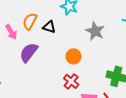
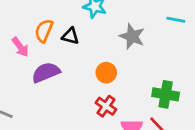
purple semicircle: (29, 52) -> (46, 72), turned 35

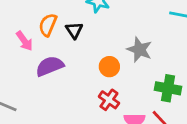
black triangle: (70, 36) -> (74, 30), turned 42
gray star: (132, 36) -> (139, 50), moved

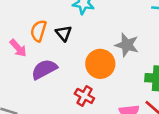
orange circle: (109, 67) -> (100, 64), size x1.5
red cross: (109, 100) -> (84, 96), moved

